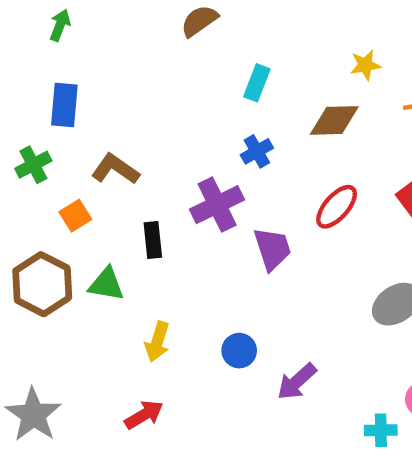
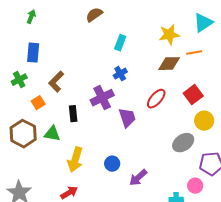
yellow star: (365, 65) -> (169, 35), size x1.5
brown diamond: (334, 120) -> (169, 64), moved
brown L-shape: (115, 169) -> (56, 82), turned -80
yellow arrow: (157, 342) -> (75, 160), size x1.4

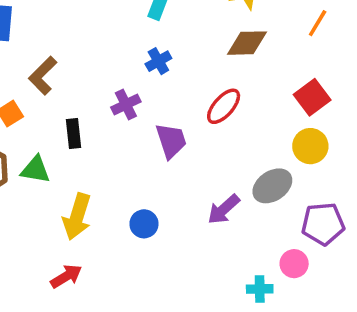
orange line: (194, 53) -> (318, 23), moved, turned -49
red square: (193, 95) -> (312, 97), moved
purple cross: (102, 98) -> (126, 104), size x0.7
purple arrow: (138, 178) -> (224, 209), moved

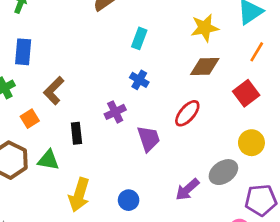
blue cross: (158, 61) -> (139, 80), turned -30
red square: (312, 97) -> (246, 93), moved

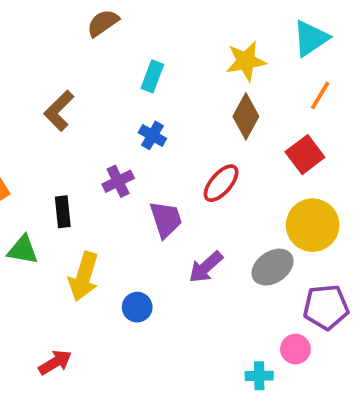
brown diamond: (205, 67) -> (246, 116), turned -60
brown L-shape: (54, 91) -> (59, 111), moved
yellow circle: (251, 143) -> (313, 225), size x1.4
purple arrow: (187, 189) -> (206, 267), moved
yellow arrow: (79, 195) -> (84, 277), moved

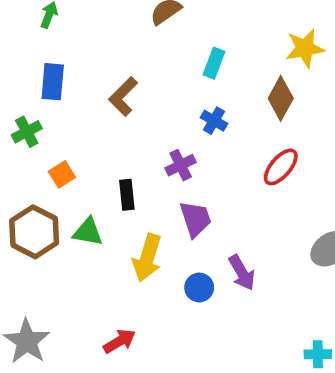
brown diamond: (246, 116) -> (281, 98), moved
purple trapezoid: (166, 219) -> (195, 219), moved
purple arrow: (206, 267) -> (242, 273), moved, turned -78

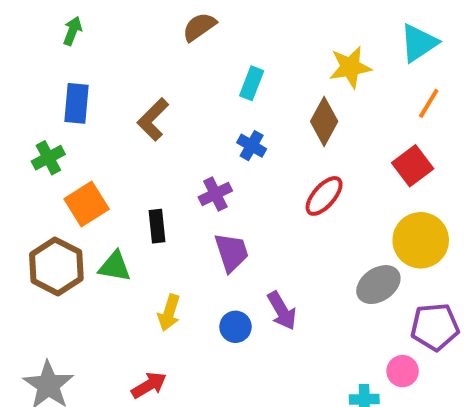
orange square: (62, 174) -> (87, 204), size x1.5
yellow arrow: (147, 258) -> (169, 313), moved, size x0.7

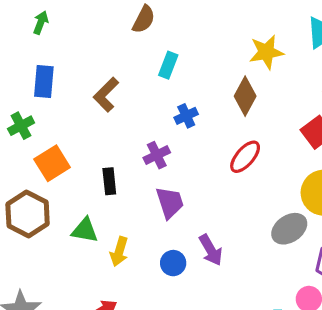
brown semicircle: (199, 27) -> (144, 19), turned 152
cyan rectangle: (252, 83) -> (168, 65), moved
blue cross: (252, 146) -> (186, 116), turned 35
green triangle: (115, 266) -> (85, 230), moved

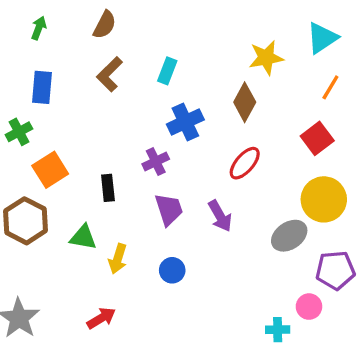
brown semicircle: (144, 19) -> (105, 25), moved
brown L-shape: (106, 95) -> (110, 74), moved
blue cross: (186, 116) -> (185, 122), size x1.5
purple arrow: (211, 250) -> (220, 216), moved

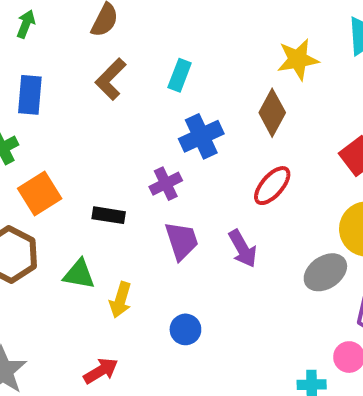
black rectangle: (108, 188) -> (109, 215), turned -75
blue circle: (172, 270) -> (185, 329), moved

